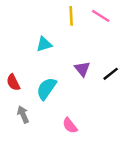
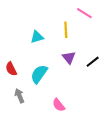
yellow line: (71, 16) -> (66, 30), moved

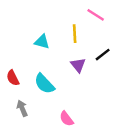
cyan triangle: (37, 37) -> (42, 42), turned 32
black line: (93, 62) -> (103, 55), moved
cyan semicircle: (39, 74) -> (44, 84), turned -78

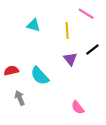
cyan triangle: (42, 42) -> (33, 25), moved
red semicircle: (13, 78) -> (11, 71), turned 104
pink semicircle: (66, 119) -> (78, 107), moved

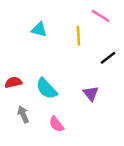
purple triangle: (70, 59) -> (91, 93), moved
pink semicircle: (78, 107) -> (56, 124), moved

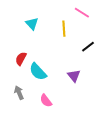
cyan triangle: (39, 30) -> (32, 24), turned 32
red semicircle: (13, 82) -> (21, 59), moved, turned -48

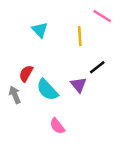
black line: (88, 47) -> (97, 67), moved
purple triangle: (74, 76) -> (79, 85), moved
gray arrow: (19, 93) -> (15, 95), moved

